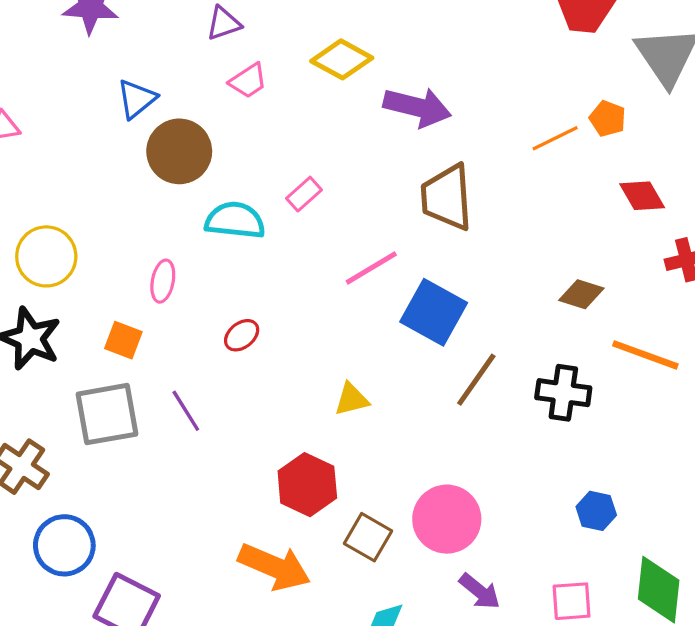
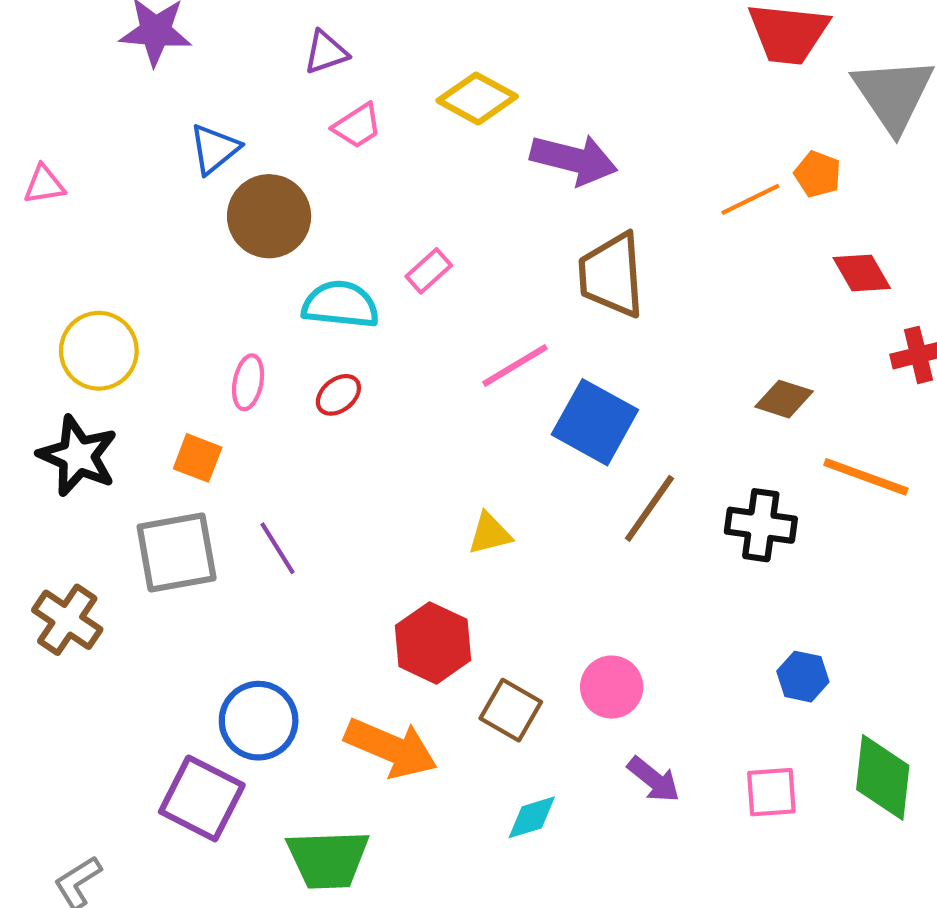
red ellipse: (242, 335) -> (338, 395), moved
pink circle: (447, 519) -> (612, 687), size x0.7
blue circle: (64, 545) -> (259, 721), moved

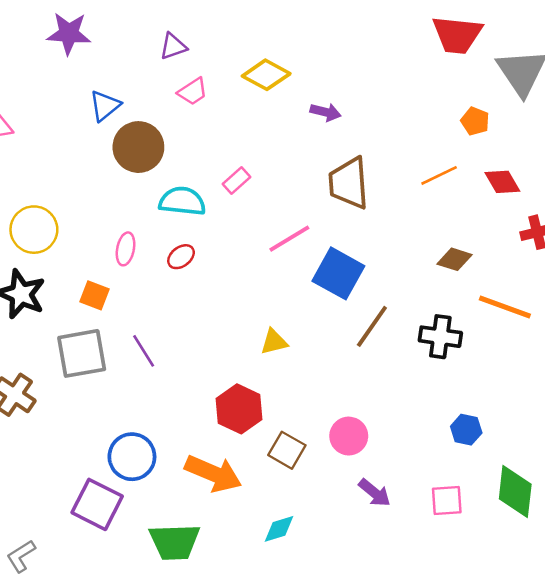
purple arrow: (574, 159) -> (326, 112), size x0.6
orange line: (750, 199) -> (439, 175), moved
cyan diamond: (532, 817) -> (279, 529), moved

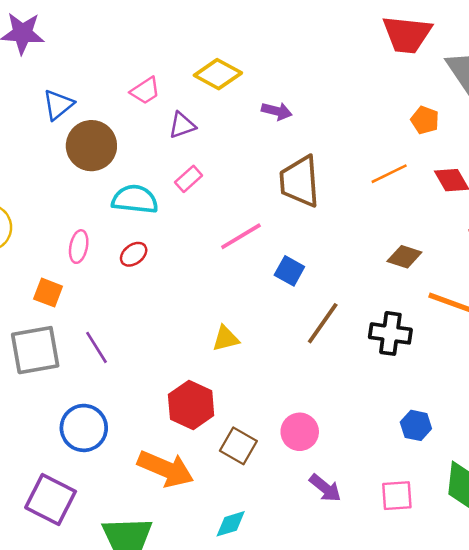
purple triangle: (173, 46) -> (182, 125), moved
blue square: (338, 273) -> (289, 271), size x0.6
blue circle: (132, 457) -> (84, 428), moved

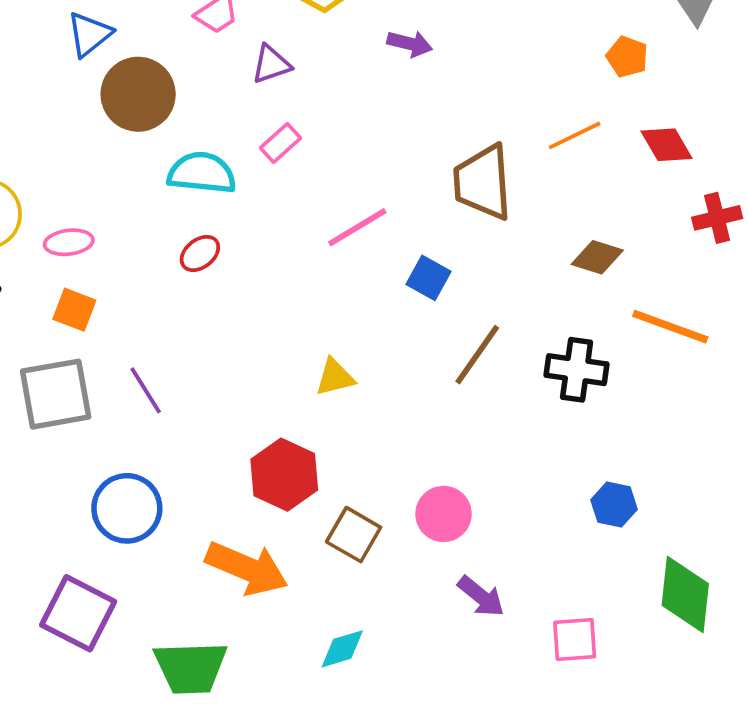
brown trapezoid: (300, 181) -> (483, 182), moved
pink ellipse: (79, 247) -> (69, 242), moved, turned 72
pink square: (397, 496) -> (575, 639), moved

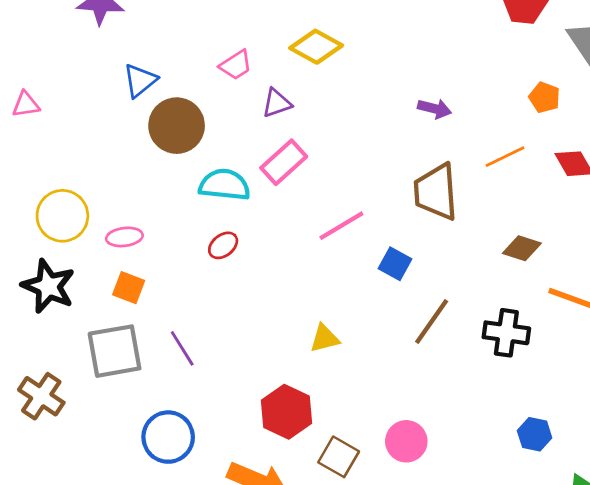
purple arrow: (410, 44) -> (434, 109), moved
pink rectangle: (280, 143) -> (284, 162), size x1.5

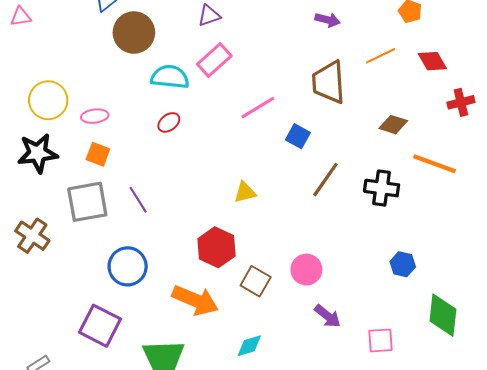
black star: (48, 286) -> (38, 153), turned -30

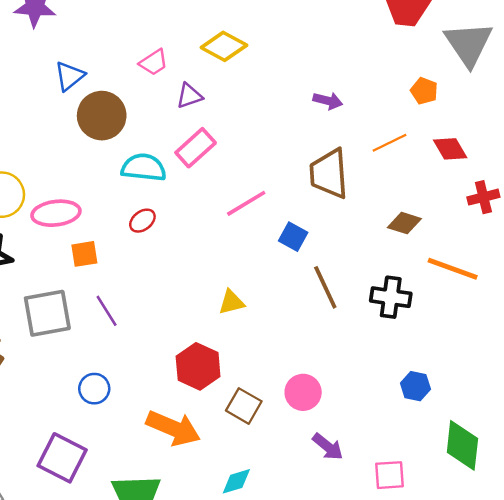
pink ellipse: (95, 116) -> (56, 213), size x1.5
orange square: (98, 154) -> (84, 254), moved, turned -30
brown line: (325, 180) -> (325, 287), turned -60
blue circle: (128, 266) -> (94, 389), size x0.7

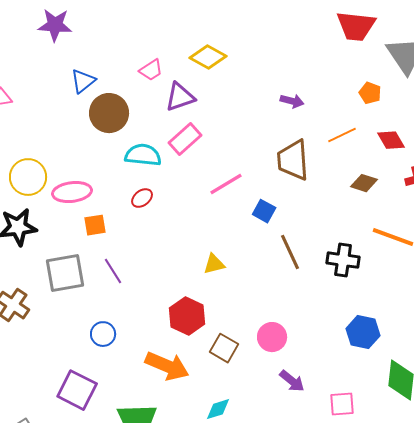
purple triangle: (189, 96) -> (180, 97), size x1.4
brown diamond: (404, 223) -> (364, 183), moved
blue hexagon: (415, 386) -> (363, 332), size x1.4

